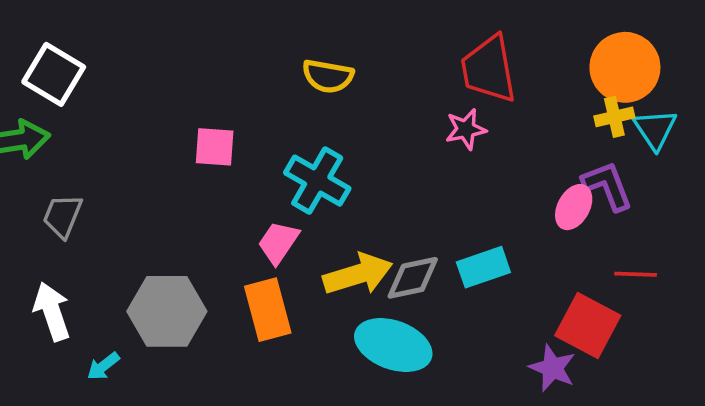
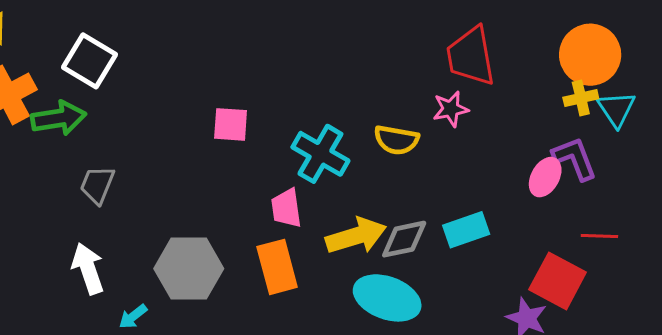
yellow semicircle: (328, 76) -> (396, 140), moved
pink trapezoid: (278, 242) -> (286, 208), turned -42

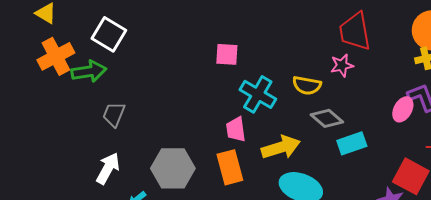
pink square: (231, 124) -> (227, 54), moved
gray diamond: (404, 239) -> (327, 118), moved, turned 52
white arrow: (88, 269) -> (108, 168), turned 48

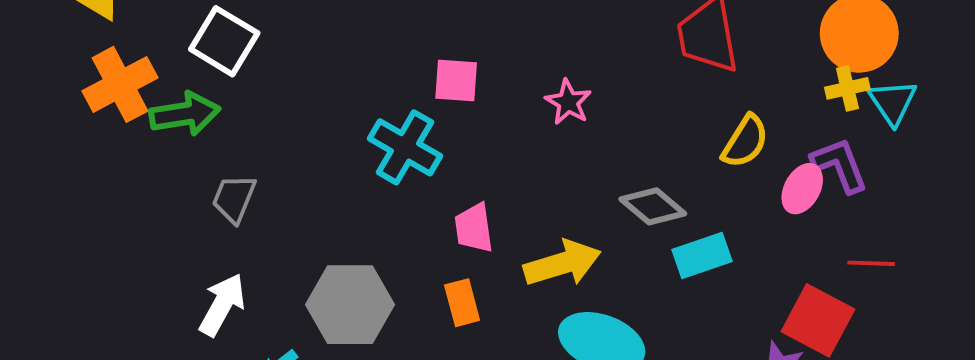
pink star: (342, 65) -> (568, 102), moved, turned -30
yellow semicircle: (307, 85) -> (745, 141), moved, turned -68
cyan cross: (258, 94) -> (405, 147), moved
orange rectangle: (230, 167) -> (462, 303), size x0.7

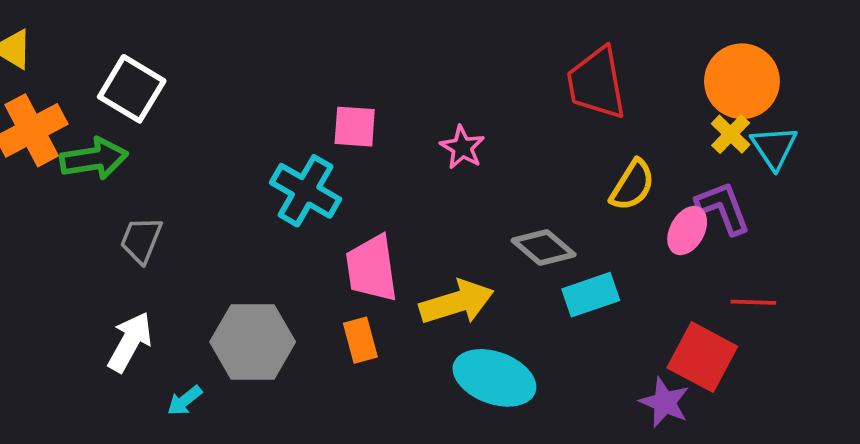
yellow cross: (847, 88) -> (731, 134), turned -33
pink trapezoid: (474, 228) -> (372, 268), size x1.4

